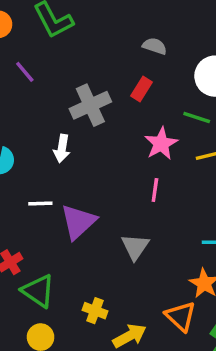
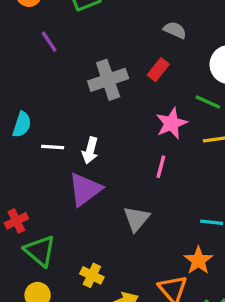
white arrow: (62, 148) -> (90, 150), moved
white line: (40, 204) -> (53, 147), moved

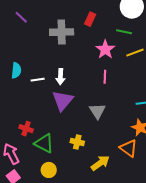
gray cross: (108, 80) -> (62, 32), turned 30
red cross: (16, 221) -> (26, 129), turned -32
yellow cross: (92, 275) -> (77, 142), moved

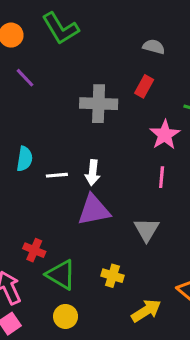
purple line: (21, 17) -> (25, 78), moved
purple triangle: (63, 101) -> (94, 210), turned 35

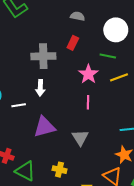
white arrow: (93, 173) -> (40, 88), moved

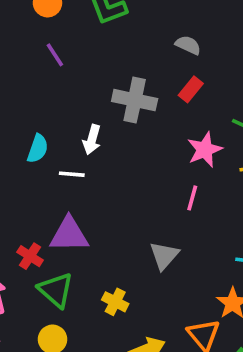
gray semicircle: (78, 16) -> (188, 45), moved
white arrow: (40, 88) -> (92, 140), moved
purple triangle: (44, 127) -> (69, 235), moved

